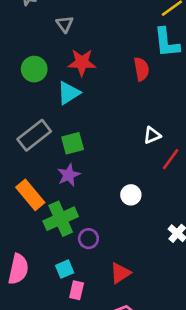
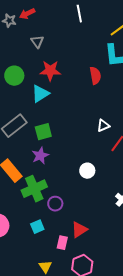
pink rectangle: (77, 290) -> (62, 243), moved

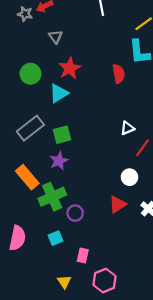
red star: (50, 71) -> (70, 68), turned -30
white circle: (87, 171) -> (130, 177), moved
red triangle: (79, 230) -> (118, 204), moved

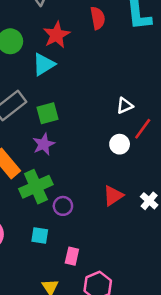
red semicircle: (119, 74) -> (98, 18), moved
white circle: (130, 177) -> (120, 144), moved
cyan square: (56, 238) -> (40, 236), turned 32

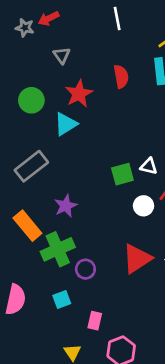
white triangle: (125, 106) -> (149, 166), turned 36
green square: (47, 113) -> (122, 174), moved
red triangle: (113, 196) -> (137, 259), size x1.4
cyan square: (40, 236) -> (62, 299), turned -30

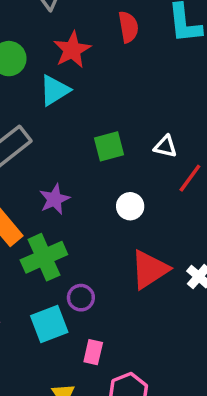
green square: (122, 174) -> (109, 146), moved
white circle: (144, 206) -> (130, 206), moved
purple circle: (85, 269) -> (81, 298), moved
cyan square: (62, 299) -> (49, 324), size x1.5

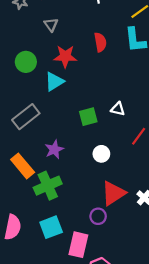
red star: (72, 50) -> (65, 56), turned 30
white triangle: (165, 146) -> (118, 109), moved
purple circle: (81, 298) -> (98, 216), moved
pink rectangle: (93, 352) -> (78, 245), size x1.6

